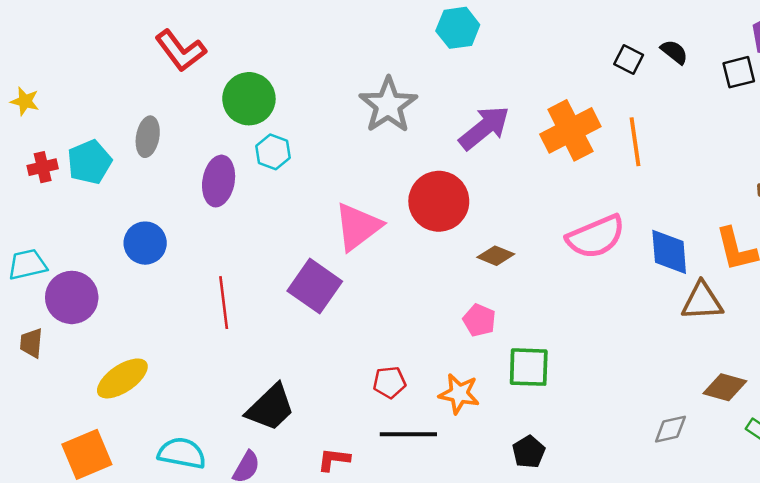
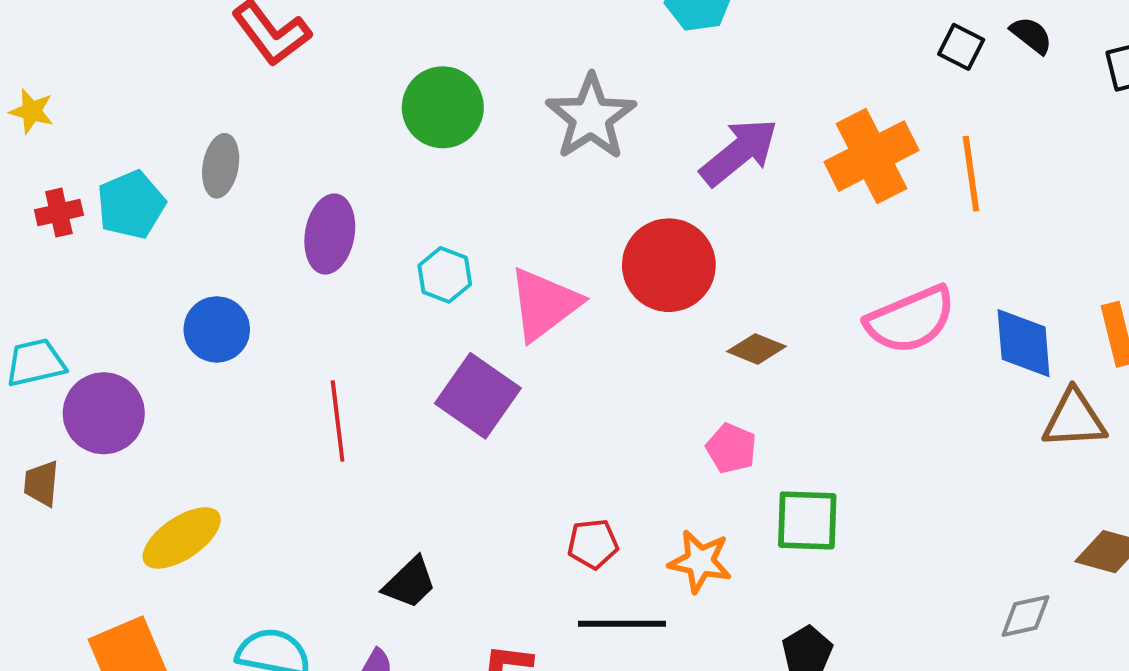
green circle: (249, 99) -> (443, 107), moved
cyan hexagon: (273, 152) -> (445, 275), moved
black trapezoid: (270, 408) -> (410, 583), size x0.7

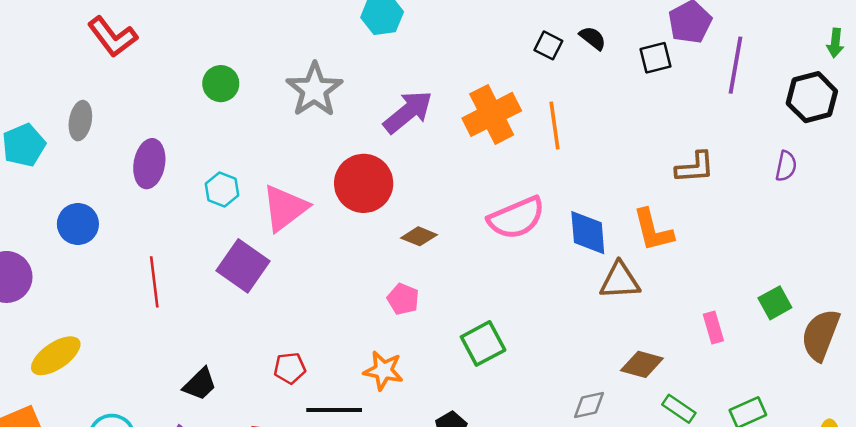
green circle: (443, 107) -> (221, 84), size x0.7
green square: (807, 520) -> (483, 343), moved, turned -30
red pentagon: (593, 544) -> (290, 368), moved

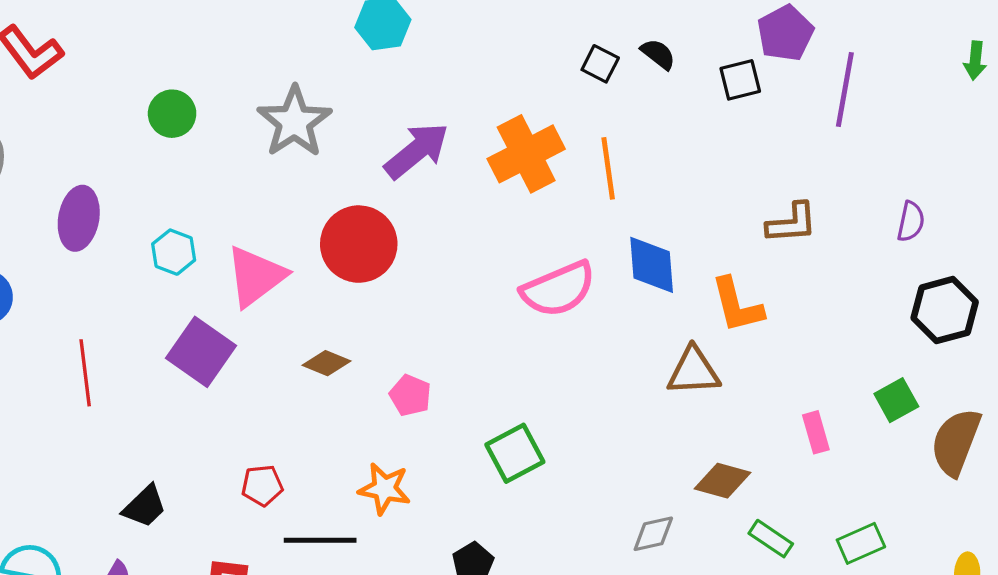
black hexagon: (812, 97) -> (945, 310), moved
blue diamond: (588, 233) -> (652, 265), moved
brown diamond: (419, 236) -> (327, 363), moved

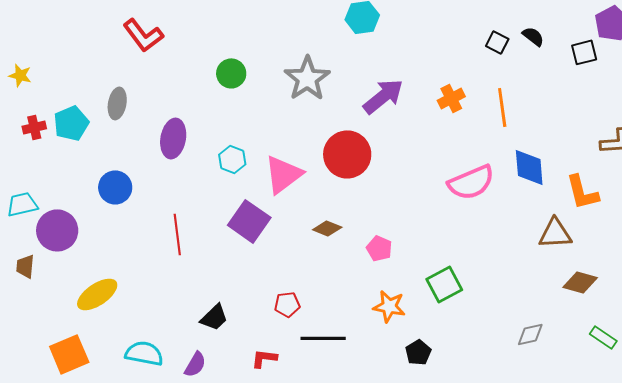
orange cross: (526, 154) -> (451, 98), size x0.6
brown diamond: (722, 481) -> (580, 282), moved
orange star: (385, 489) -> (389, 306), moved

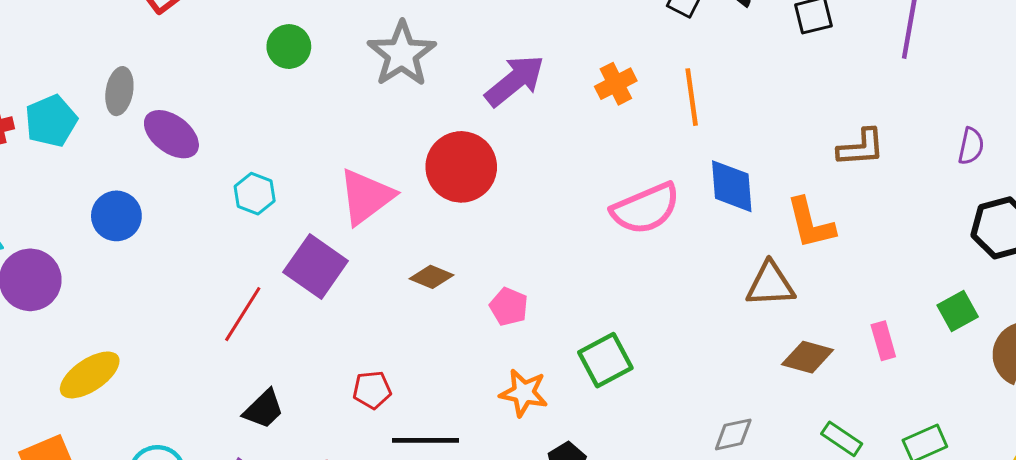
purple ellipse: (173, 138) -> (171, 134), moved, turned -63
cyan hexagon: (232, 159) -> (255, 194), moved
red line: (177, 234) -> (243, 314), moved, turned 39

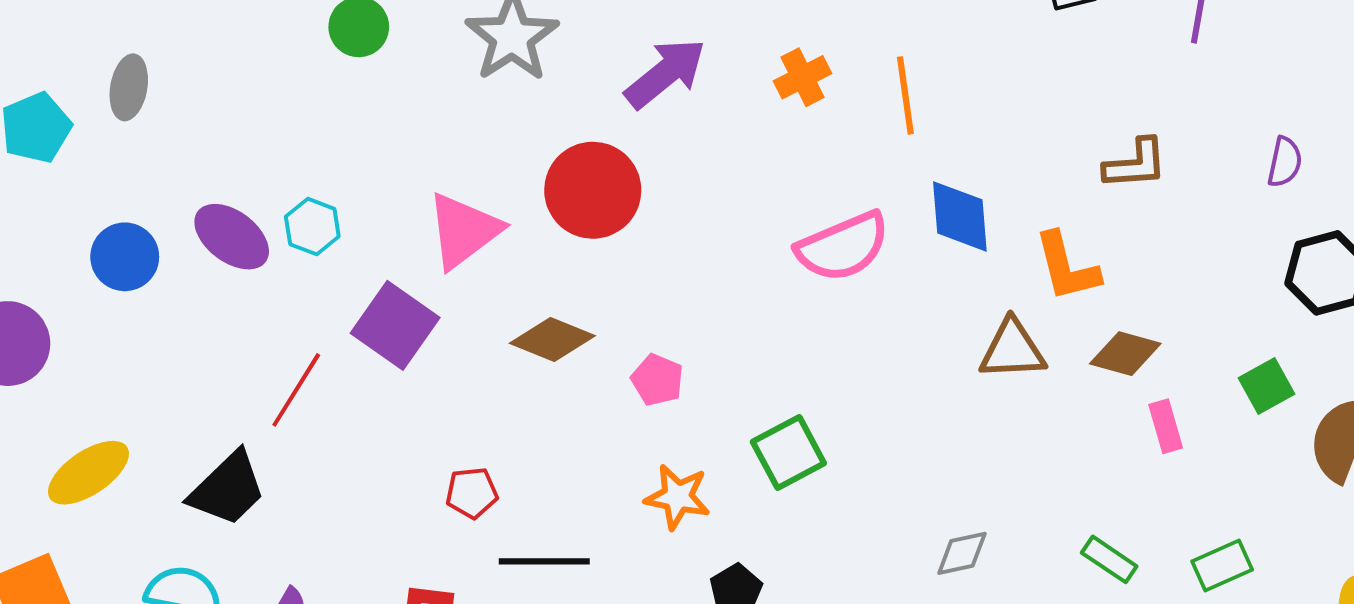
purple ellipse: (171, 134) -> (232, 237), moved
brown diamond: (432, 277) -> (552, 340), size x1.4
brown diamond: (808, 357) -> (1125, 354), moved
black trapezoid: (264, 409) -> (228, 489), moved, size x1.4

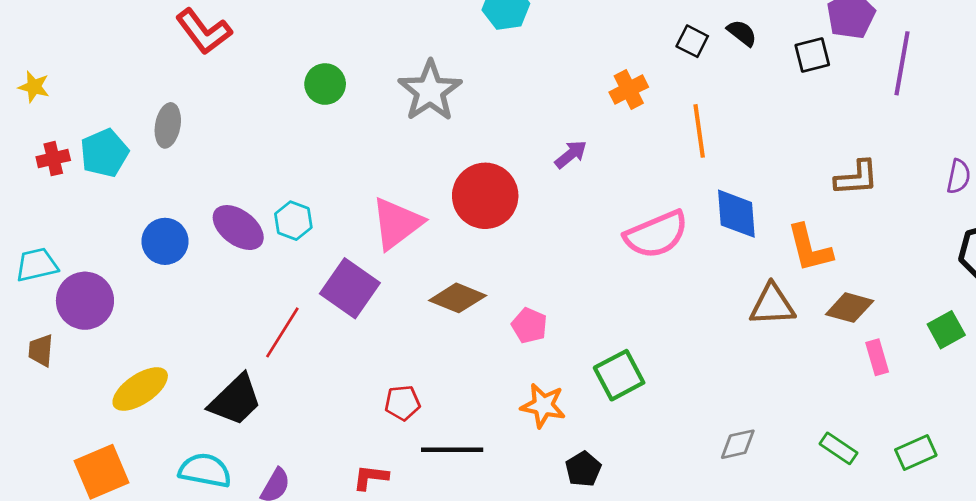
purple arrow: (665, 73) -> (571, 154), moved, size x0.6
orange cross: (803, 77) -> (629, 90), moved

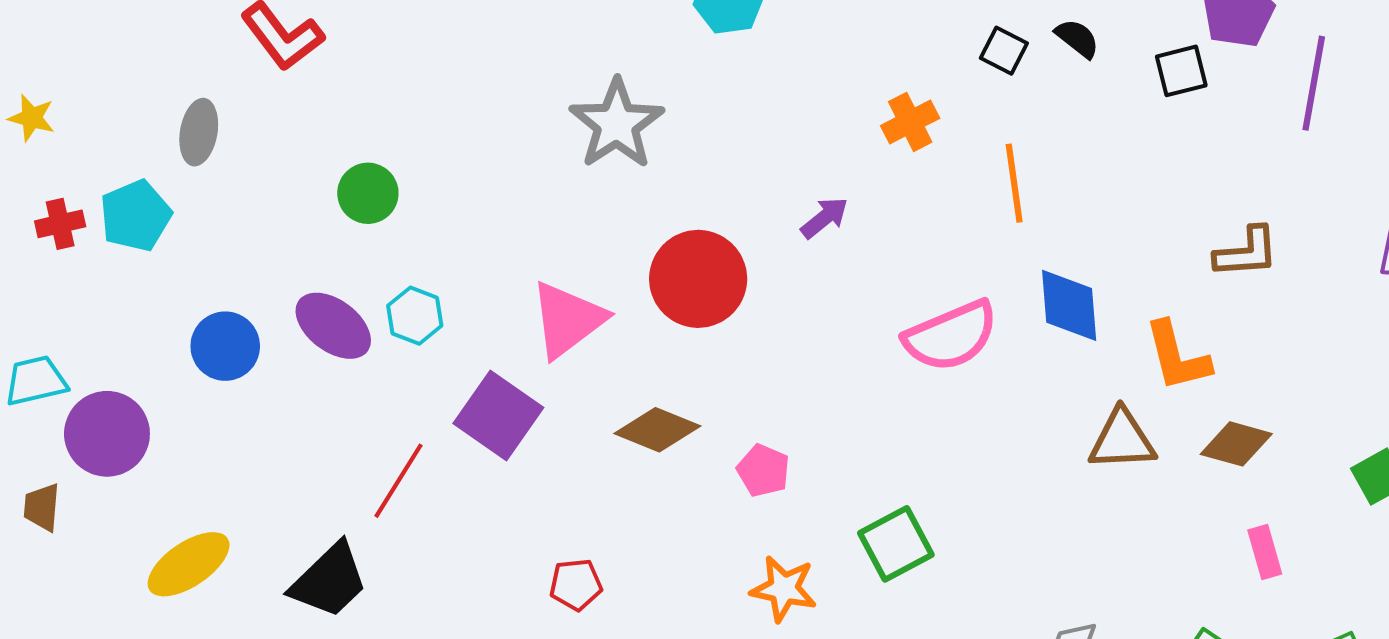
green circle: (325, 84) -> (368, 193), moved
gray ellipse: (168, 125) -> (199, 132), moved
pink rectangle: (877, 357) -> (1265, 552), moved

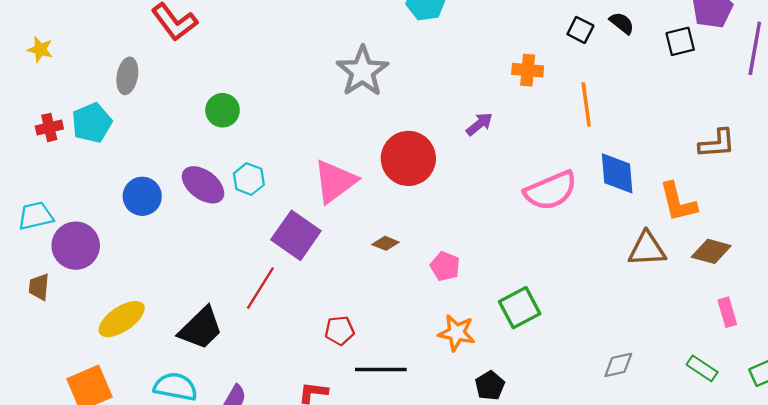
yellow star: (32, 118) -> (40, 49), moved
orange cross: (910, 122) -> (528, 70), turned 32
brown diamond: (657, 430) -> (385, 243), size x0.6
red line: (398, 481) -> (260, 288), moved

